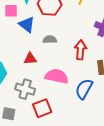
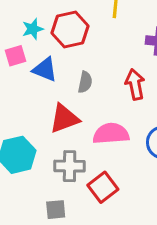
gray semicircle: (50, 40) -> (85, 82), turned 120
red triangle: (30, 59) -> (64, 119), size x1.5

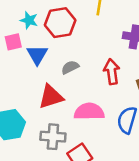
cyan star: (33, 29) -> (29, 20), turned 30
blue triangle: (45, 70) -> (37, 55), turned 35
gray semicircle: (85, 82) -> (70, 67), turned -132

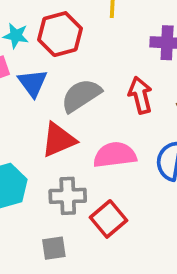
gray semicircle: (70, 67) -> (81, 95), size x1.6

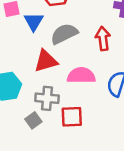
red square: (108, 219) -> (72, 117), turned 30
gray square: (54, 248) -> (33, 120), moved, turned -35

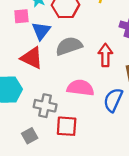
red triangle: (46, 61) -> (32, 58), moved, turned 35
gray square: (33, 120) -> (30, 136), moved

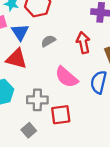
gray semicircle: (69, 46) -> (48, 41), size x0.6
pink semicircle: (80, 88) -> (66, 77), turned -135

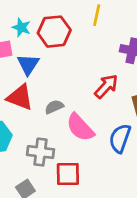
gray semicircle: (48, 41) -> (54, 107), moved
red arrow: (83, 43) -> (106, 86), turned 48

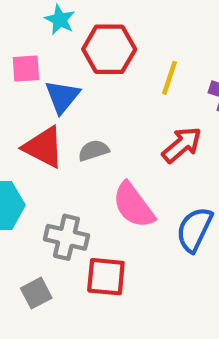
yellow line: (97, 15) -> (170, 78), moved
cyan star: (21, 27) -> (60, 20), moved
gray semicircle: (54, 107) -> (94, 150), moved

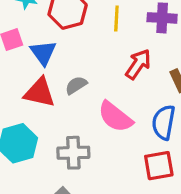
red square: (106, 277) -> (159, 166), moved

